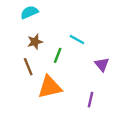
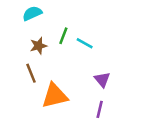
green line: (58, 55) -> (63, 36), moved
purple triangle: (102, 64) -> (102, 79), moved

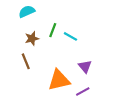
orange triangle: (55, 96) -> (59, 80), moved
purple line: (100, 109) -> (83, 91), turned 48

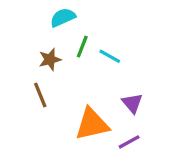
cyan semicircle: (27, 11) -> (63, 17), moved

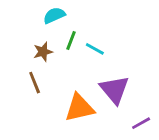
purple triangle: (132, 103) -> (114, 90), size x1.6
purple line: (129, 142) -> (141, 123), moved

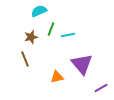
cyan line: (95, 49) -> (68, 35), turned -40
orange triangle: (79, 108) -> (57, 77), size x0.6

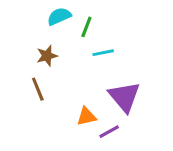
green line: (51, 29) -> (86, 27), moved
purple line: (101, 88) -> (109, 132), moved

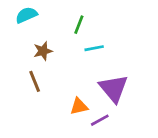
cyan semicircle: (59, 16) -> (26, 15), moved

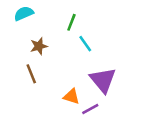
cyan line: (94, 48) -> (85, 44), turned 66
orange triangle: (79, 106) -> (71, 96), turned 30

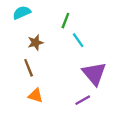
orange triangle: (71, 96) -> (35, 96), moved

